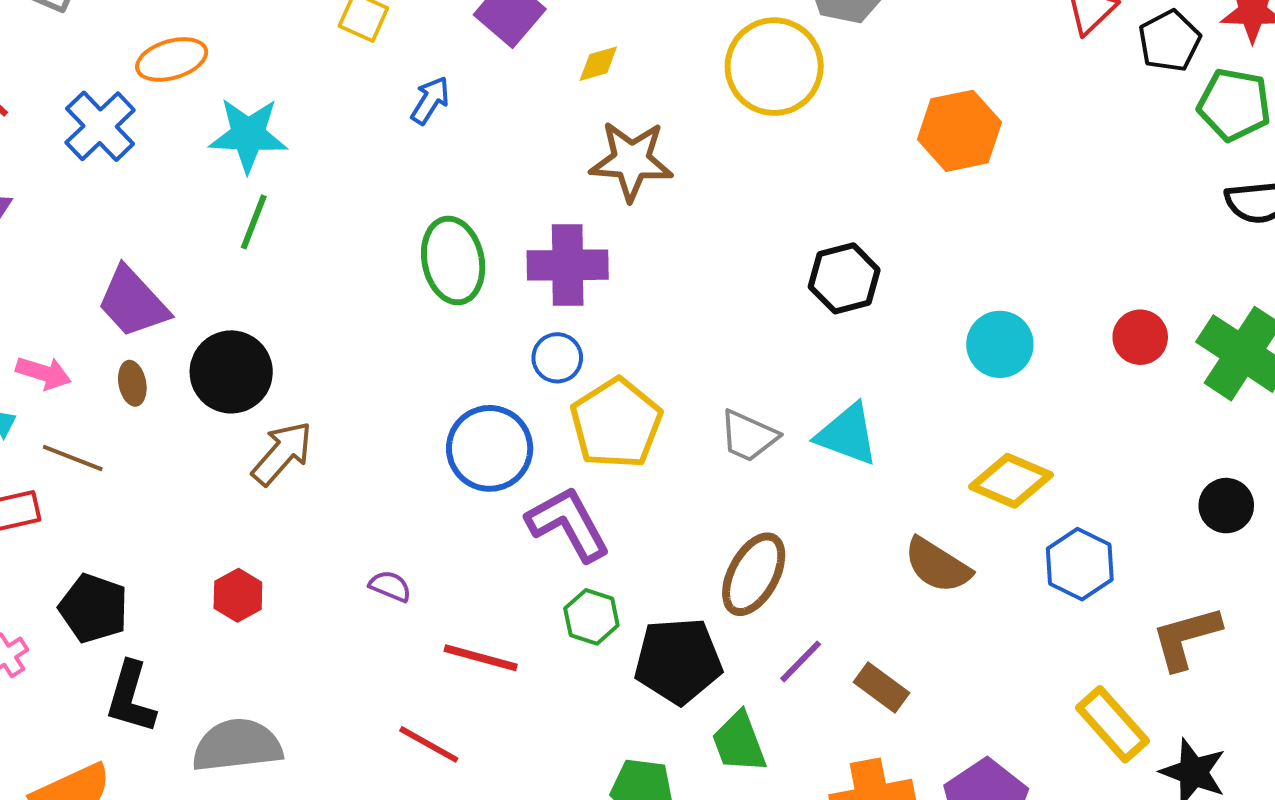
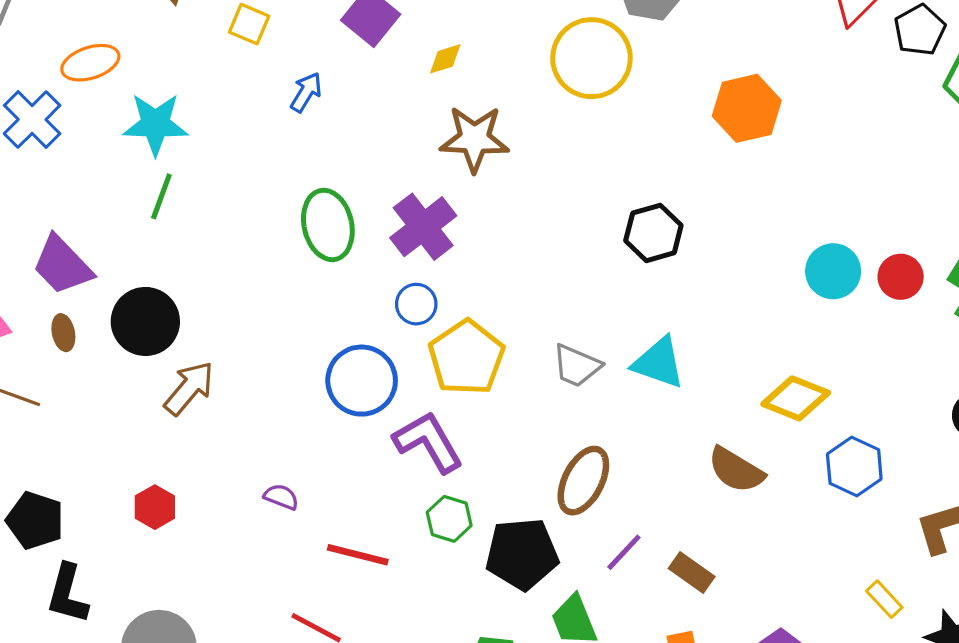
purple cross: (568, 265) -> (423, 227), turned -36
cyan circle: (1000, 344) -> (833, 271), moved
yellow rectangle: (1112, 724) -> (884, 599), size x0.6

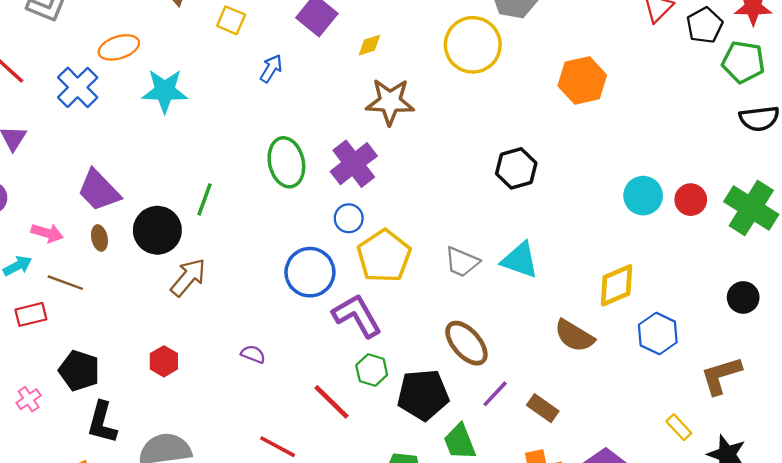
green line: (161, 196) -> (205, 199), moved
yellow diamond: (796, 398) -> (617, 285), turned -45
brown ellipse: (583, 481) -> (466, 343), turned -69
red line: (358, 555) -> (332, 402), moved, turned 30

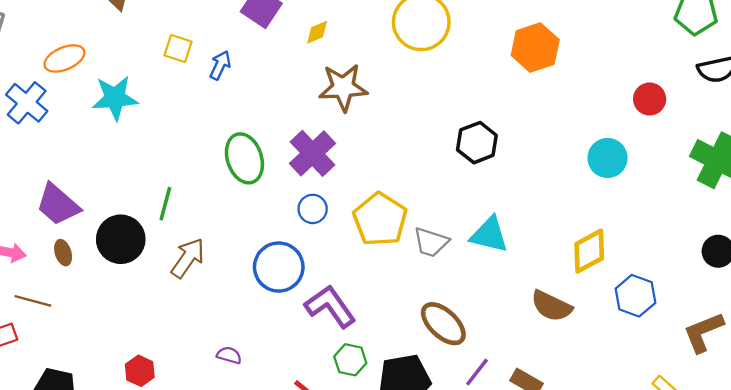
yellow square: (231, 20) -> (178, 48), moved
red circle: (691, 200) -> (650, 99), moved
yellow pentagon: (384, 256) -> (380, 219), moved
brown arrow: (188, 277) -> (188, 258), moved

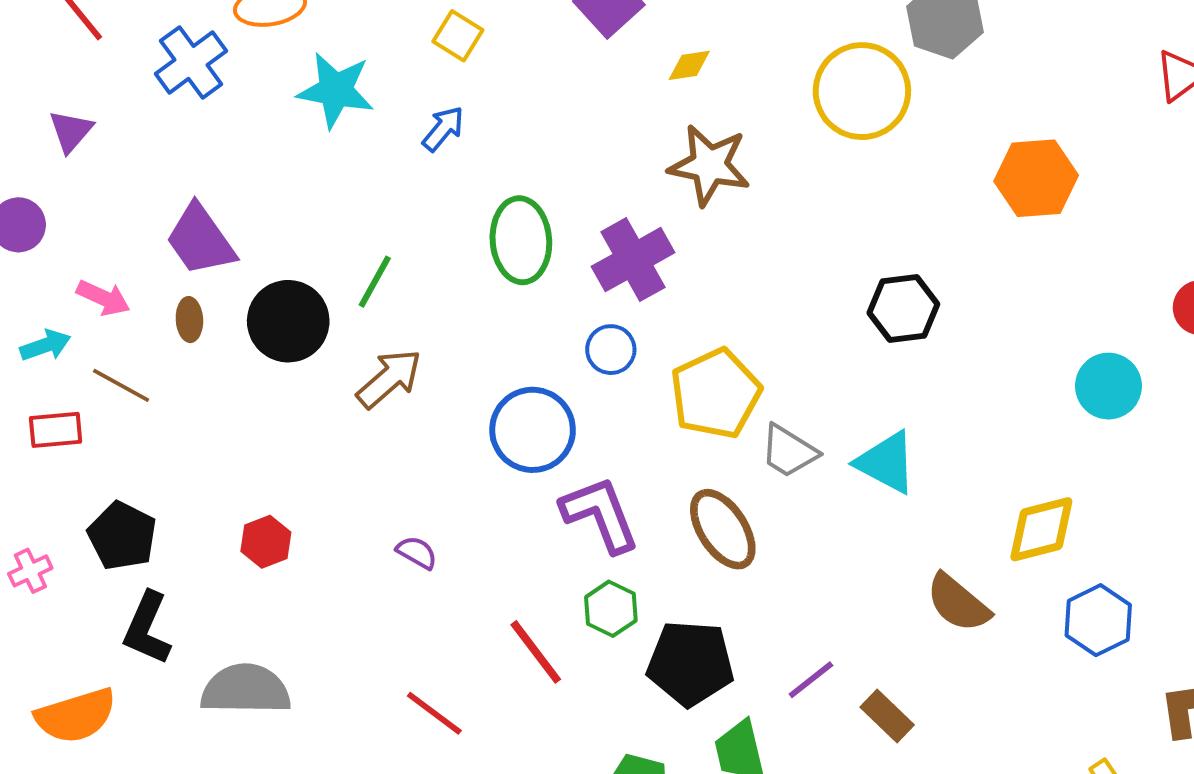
blue arrow: (220, 65) -> (443, 129), moved
brown ellipse: (443, 324) -> (723, 529), moved

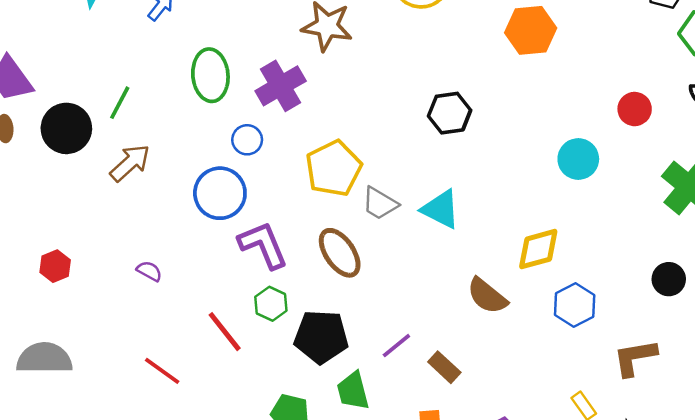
blue circle: (611, 350) -> (247, 140), moved

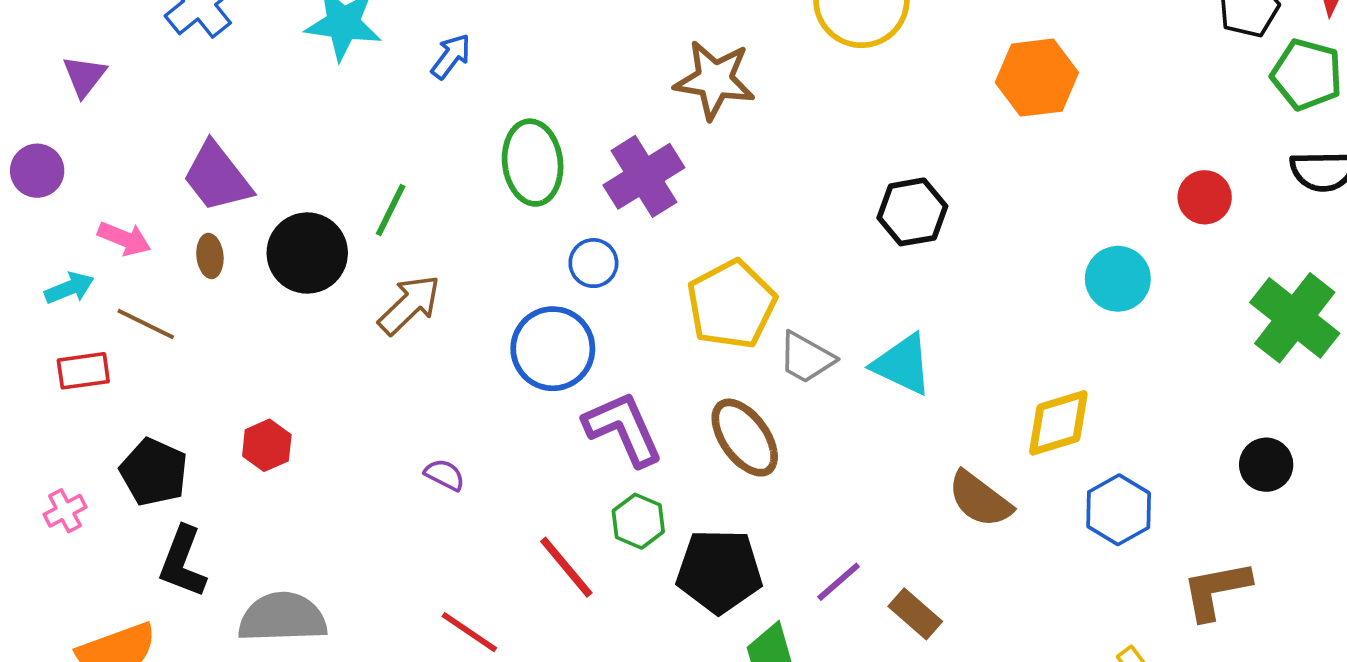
red hexagon: (55, 266) -> (267, 445), moved

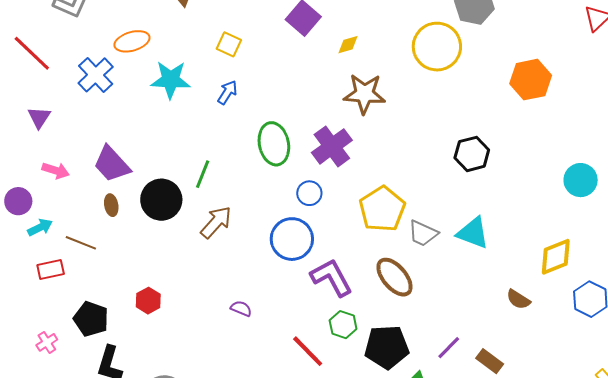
purple circle: (37, 171) -> (18, 201), moved
pink arrow: (124, 239) -> (56, 171), moved
brown semicircle: (980, 499) -> (518, 299), size x0.7

